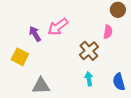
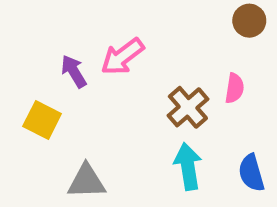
pink semicircle: (108, 32) -> (234, 88), moved
cyan arrow: (89, 79) -> (188, 167), size x1.5

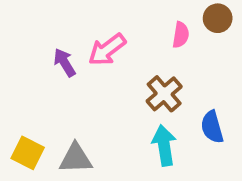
pink semicircle: (234, 88) -> (181, 35), moved
yellow square: (42, 120) -> (28, 153), moved
blue semicircle: (251, 173) -> (212, 127), moved

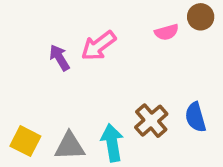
pink semicircle: (181, 35) -> (167, 32), turned 65
brown cross: (164, 94) -> (151, 121), moved
cyan arrow: (164, 145) -> (112, 143), moved

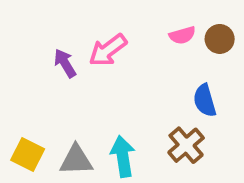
brown circle: (201, 17) -> (220, 39), moved
blue semicircle: (196, 117) -> (205, 100), moved
brown cross: (151, 121) -> (186, 145), moved

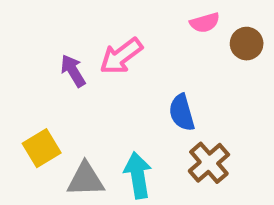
pink semicircle: (182, 35) -> (205, 23), moved
blue semicircle: (205, 100) -> (182, 113), moved
yellow square: (28, 154) -> (42, 148), moved, turned 32

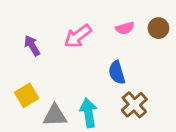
pink semicircle: (205, 23) -> (125, 28), moved
purple arrow: (73, 71) -> (32, 46), moved

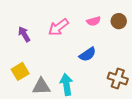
blue semicircle: (117, 72) -> (88, 54), turned -108
brown cross: (134, 105) -> (118, 78), moved, turned -30

